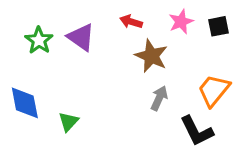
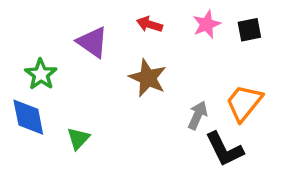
green star: (39, 40) -> (41, 74), moved
brown star: (151, 56) -> (148, 78), moved
gray arrow: (159, 98) -> (198, 115), moved

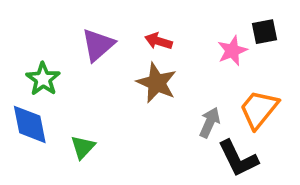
red arrow: (150, 24) -> (159, 41), moved
pink star: (207, 24) -> (232, 51), moved
purple triangle: (92, 42) -> (98, 45), turned 44

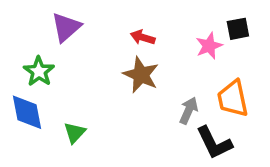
purple triangle: (98, 45) -> (66, 27), moved
orange trapezoid: (259, 109) -> (233, 99), turned -51

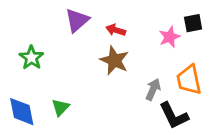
purple triangle: (66, 27) -> (77, 20), moved
blue diamond: (27, 112) -> (22, 112), moved

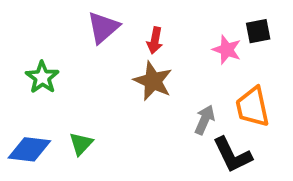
red arrow: (116, 30) -> (155, 40), turned -96
pink star: (170, 37) -> (227, 50), turned -30
blue diamond: (22, 112) -> (29, 149), turned -72

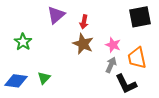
black square: (258, 31) -> (140, 17), size x1.6
pink star: (227, 50) -> (113, 45), moved

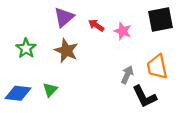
red arrow: (84, 22) -> (96, 25), turned 112
brown star: (83, 44) -> (66, 51), moved
pink star: (113, 45) -> (123, 31), moved

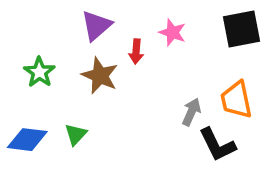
red arrow: (96, 25) -> (136, 51), moved, turned -119
pink star: (123, 31) -> (172, 32), moved

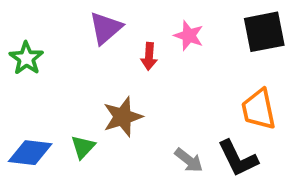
green star: (39, 72) -> (26, 58), moved
brown star: (100, 76) -> (123, 117), moved, turned 30
gray arrow: (191, 112) -> (189, 160), moved, turned 104

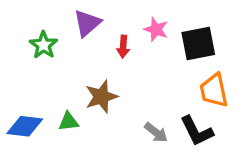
black square: (264, 32) -> (198, 43), moved
green star: (26, 58) -> (44, 45), moved
green triangle: (83, 147) -> (69, 122), turned 40

